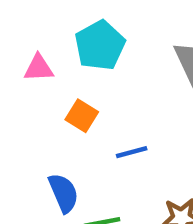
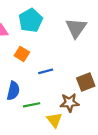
blue semicircle: (64, 193) -> (13, 91), turned 36

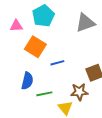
gray triangle: (76, 28) -> (85, 23), turned 35
orange square: (22, 54) -> (35, 47), size x1.5

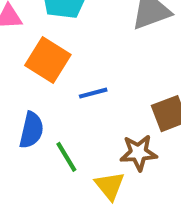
green line: (44, 94) -> (66, 157), turned 70

